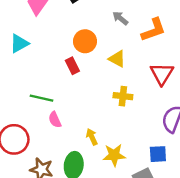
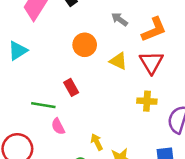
red rectangle: (72, 66) -> (71, 87), moved
red triangle: (162, 74) -> (151, 62), moved
yellow cross: (123, 96) -> (147, 101), moved

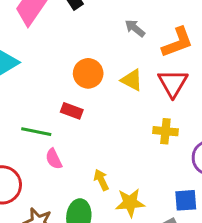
orange circle: (85, 45) -> (88, 73), moved
red rectangle: (71, 87) -> (72, 111), turned -42

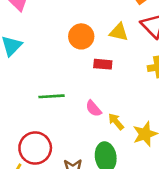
red rectangle: (72, 111) -> (103, 64), moved
pink semicircle: (54, 159) -> (94, 108), moved

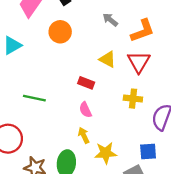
orange circle: (81, 36) -> (60, 32), moved
pink semicircle: (94, 108) -> (85, 110), moved

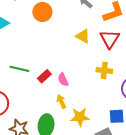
red rectangle: (86, 83) -> (44, 76), moved, turned -64

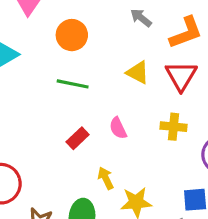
green line: (19, 69) -> (73, 84), moved
pink semicircle: (63, 80) -> (118, 128), moved

